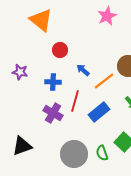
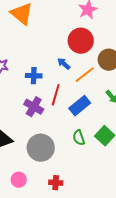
red circle: (60, 50) -> (81, 41), moved, size x1.6
green semicircle: (102, 153) -> (79, 138), moved
gray circle: (74, 154) -> (41, 148), moved

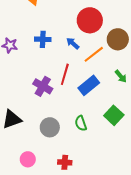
blue cross: (34, 76) -> (43, 39), moved
green semicircle: (79, 138) -> (81, 123), moved
gray circle: (41, 148) -> (50, 127), size x0.7

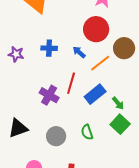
green arrow: (121, 76) -> (118, 103), moved

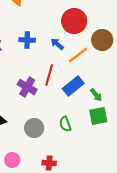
green square: (120, 124) -> (98, 116), turned 36

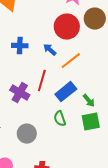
brown circle: (102, 40) -> (95, 19), moved
green semicircle: (65, 124) -> (60, 119), moved

